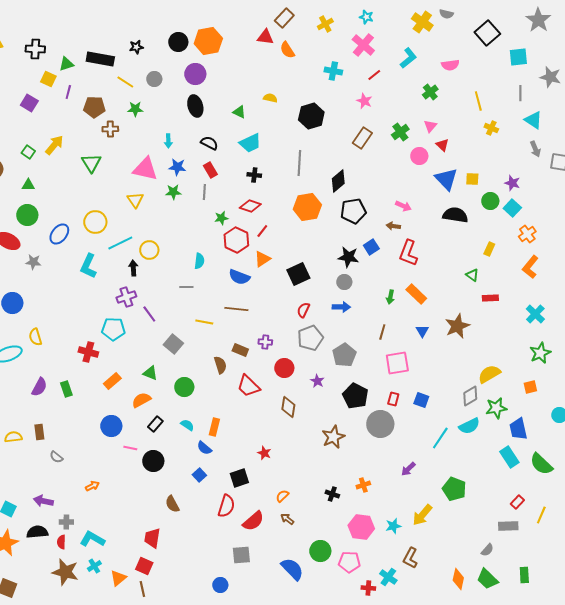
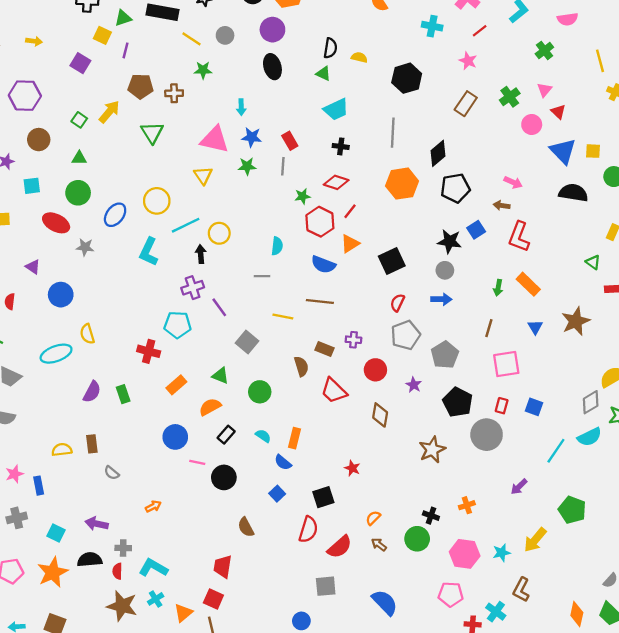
brown pentagon: (94, 107) -> (141, 86), moved
black semicircle: (209, 143) -> (330, 48), moved, turned 72
green circle: (320, 551) -> (417, 539), moved

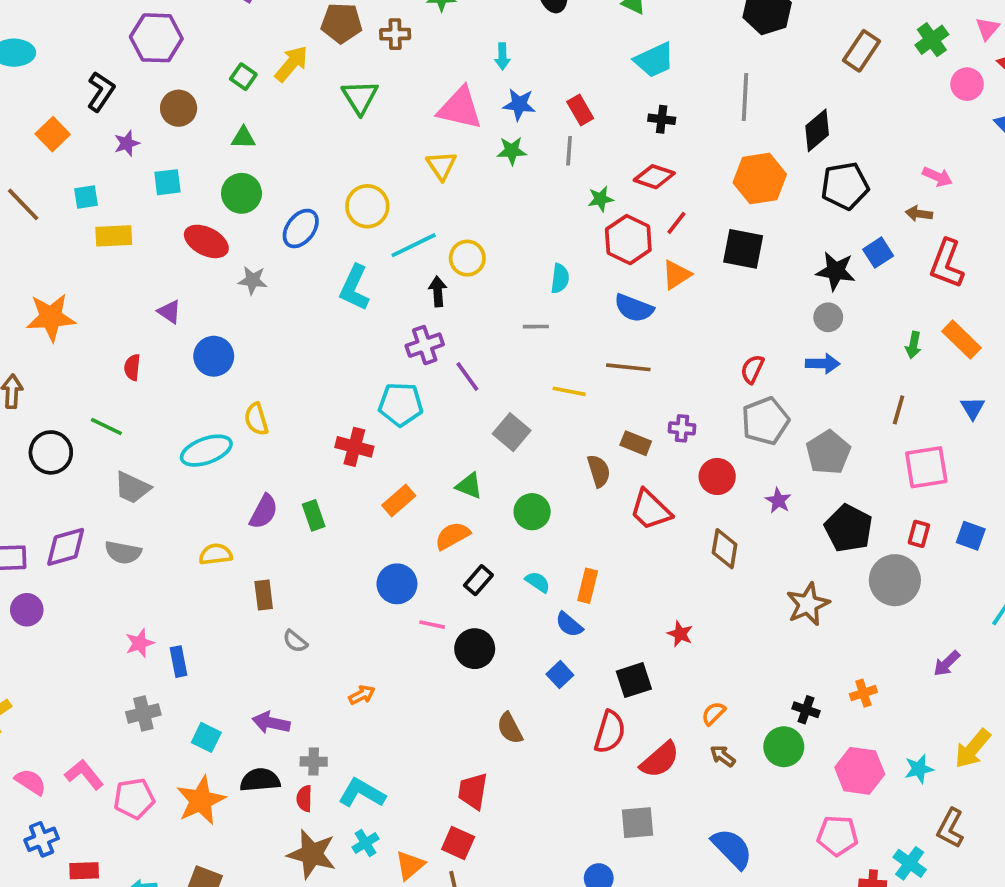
black square: (392, 261) -> (743, 249), moved, turned 36
yellow semicircle: (62, 450) -> (216, 554), moved

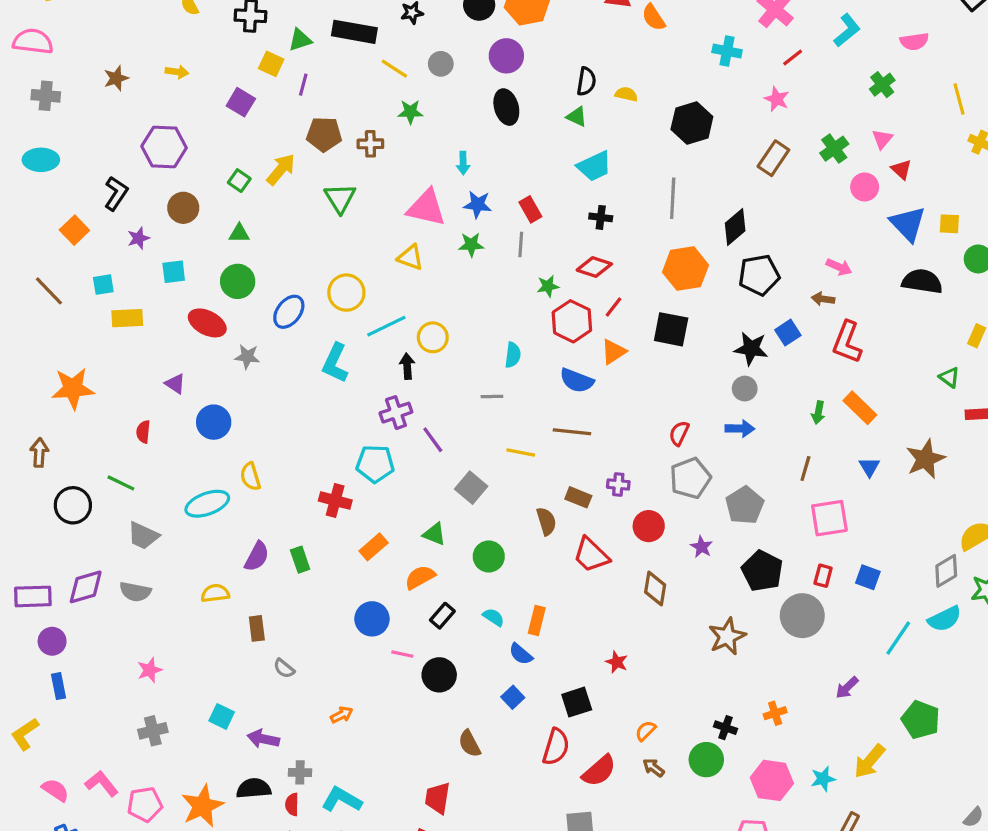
yellow triangle: (441, 166) -> (410, 257), turned -36
blue rectangle: (179, 662) -> (58, 686), moved
cyan square: (206, 737) -> (222, 716), moved

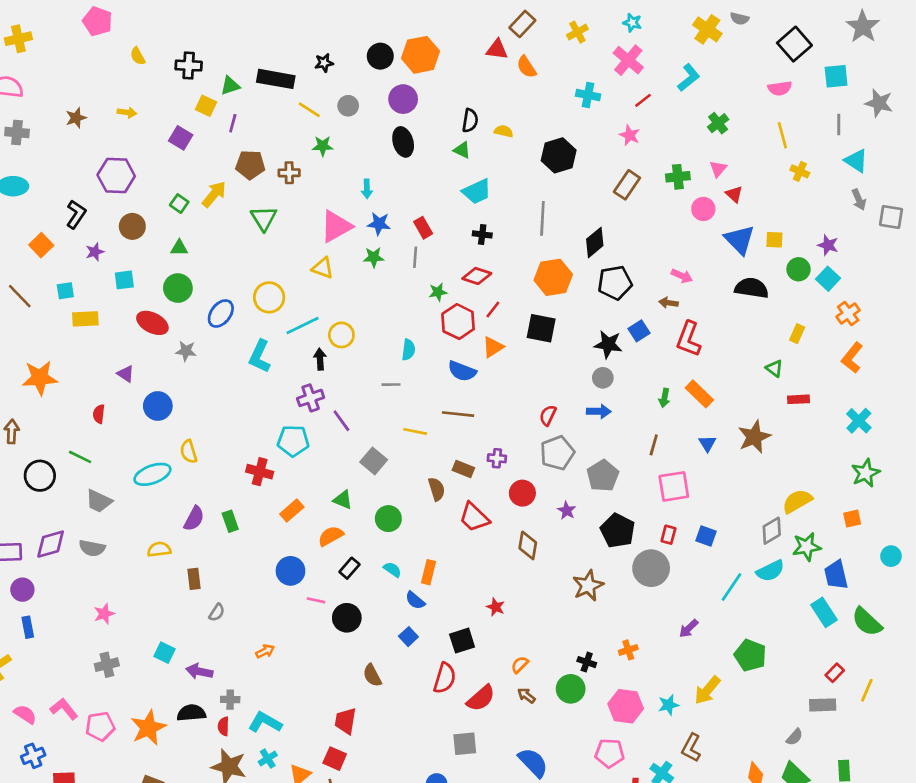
pink semicircle: (914, 41) -> (780, 88), moved
green cross: (834, 149) -> (678, 177), turned 30
pink triangle: (426, 208) -> (336, 226), turned -42
gray semicircle: (284, 668) -> (217, 612), turned -96

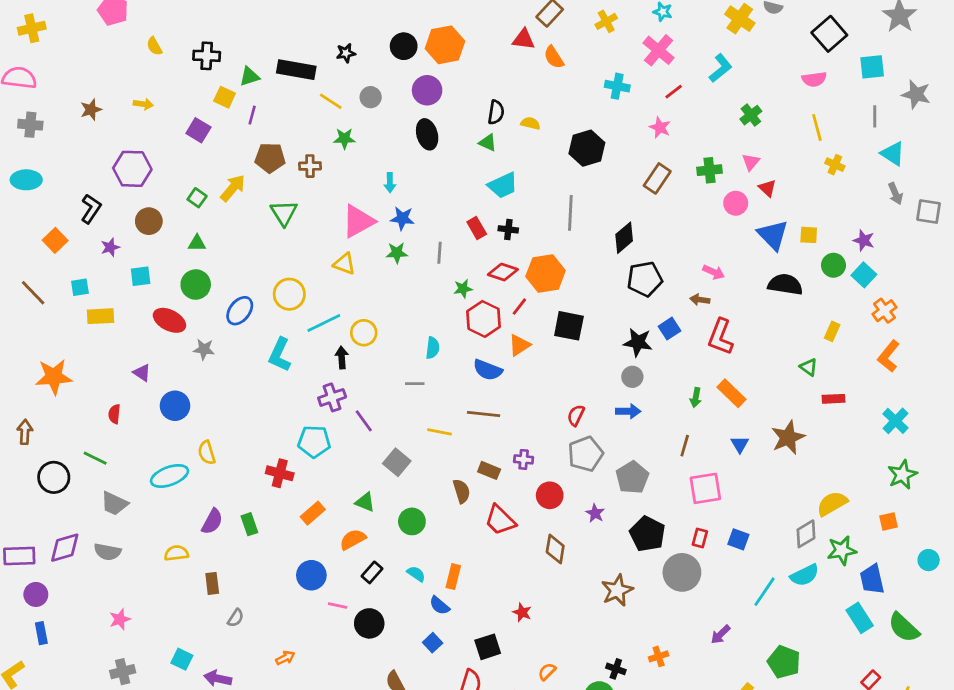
red rectangle: (423, 228) -> (477, 228), moved
orange hexagon: (553, 277) -> (546, 273), moved

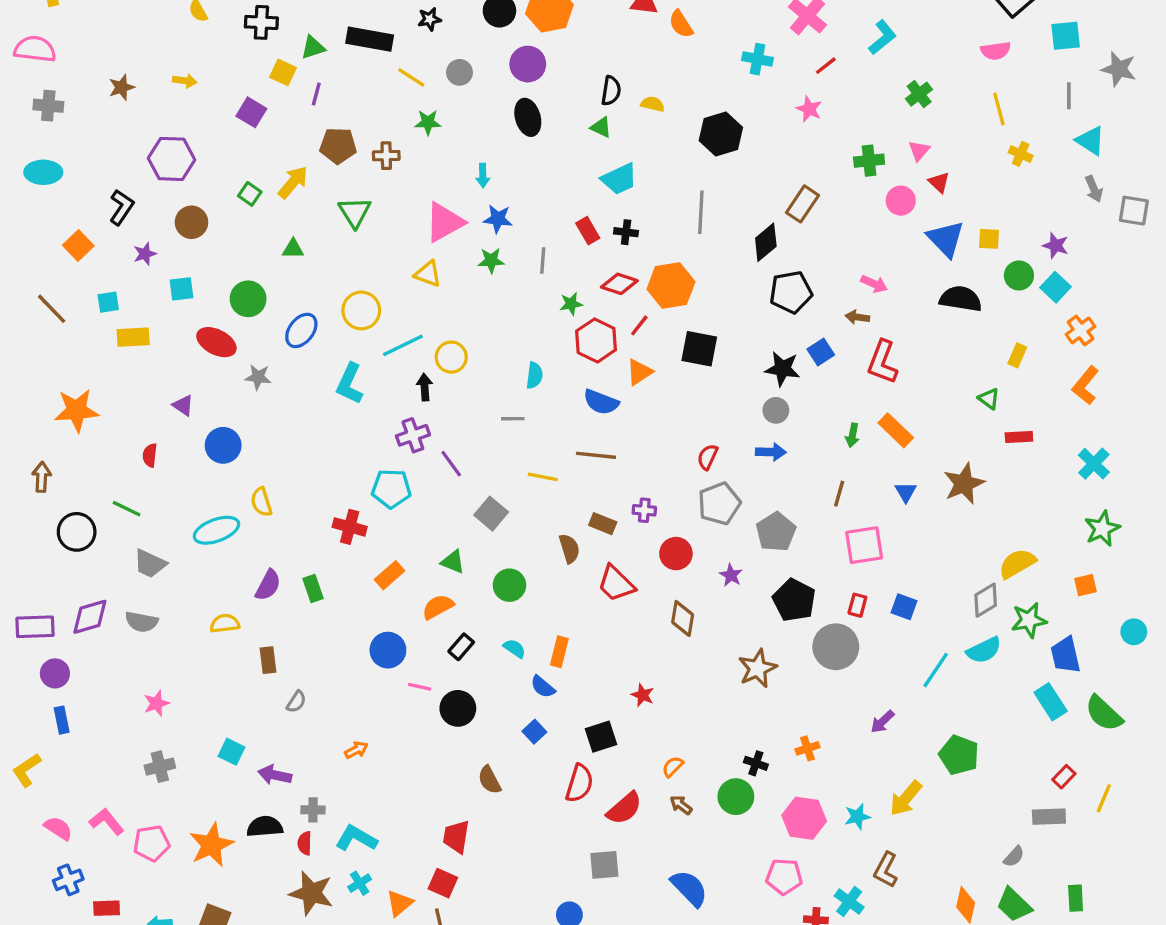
brown rectangle: (657, 178) -> (802, 204), moved
green triangle: (197, 243) -> (293, 249), moved

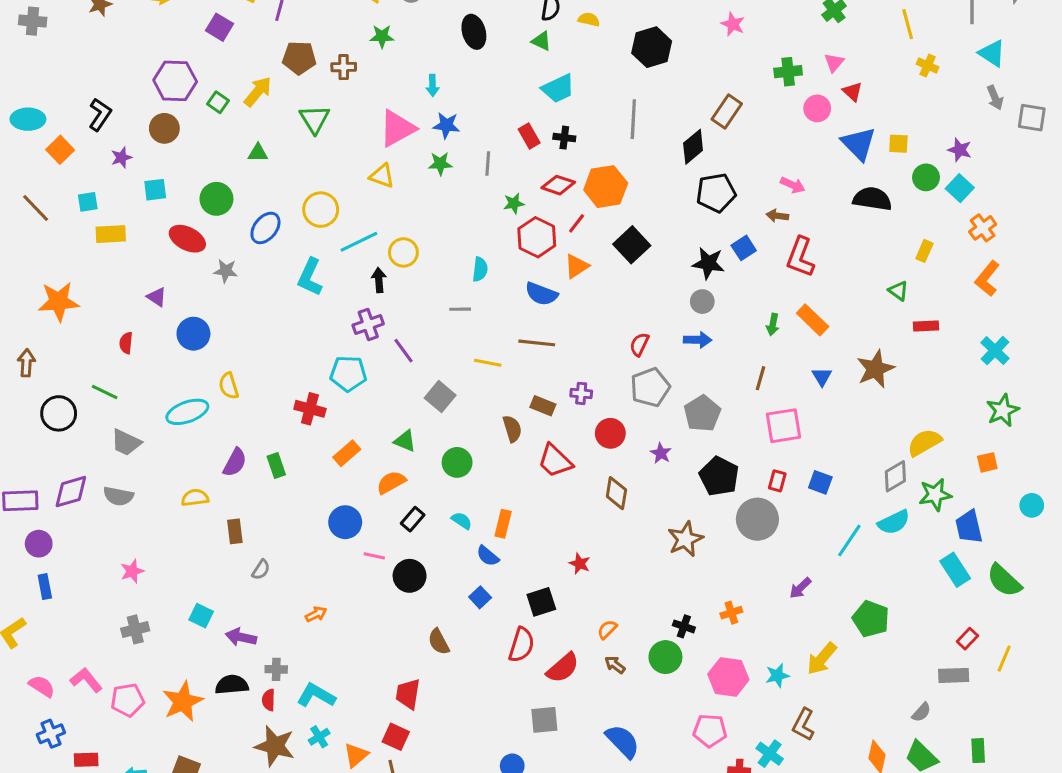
purple hexagon: (171, 159) -> (175, 81), moved
cyan ellipse: (43, 172) -> (28, 119), moved
black square: (699, 349) -> (632, 245), turned 36

